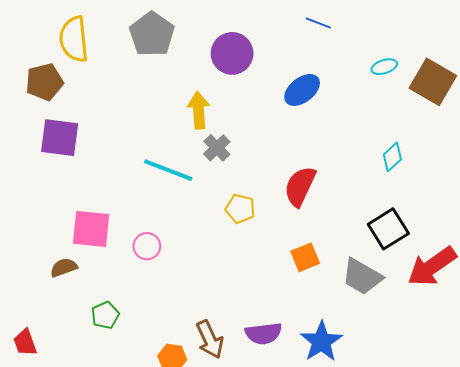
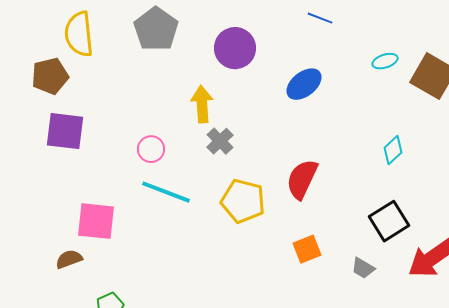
cyan line: (168, 170) -> (166, 192), moved
yellow pentagon: (240, 209) -> (243, 201), size x1.5
pink circle: (147, 246) -> (151, 149), moved
gray trapezoid: (362, 277) -> (363, 268), size x0.6

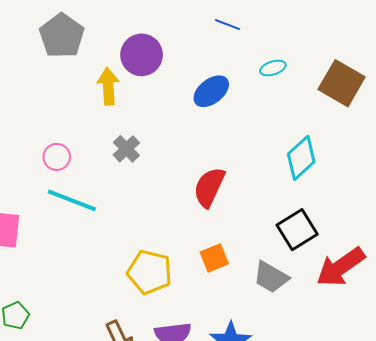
cyan ellipse: (385, 61) -> (273, 68), moved
yellow arrow: (202, 104) -> (108, 86), moved
cyan diamond: (393, 150) -> (301, 158), size x1.5
yellow pentagon: (243, 201) -> (150, 272), moved
gray trapezoid: (363, 268) -> (271, 277), size x1.5

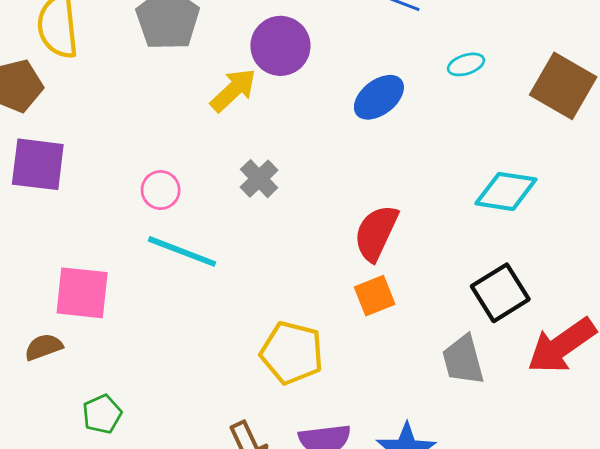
yellow arrow: (108, 86) -> (233, 90), turned 51
cyan diamond: (301, 158) -> (506, 191), turned 51
orange square: (214, 258) -> (375, 296), moved
gray trapezoid: (271, 277) -> (463, 360), turned 45

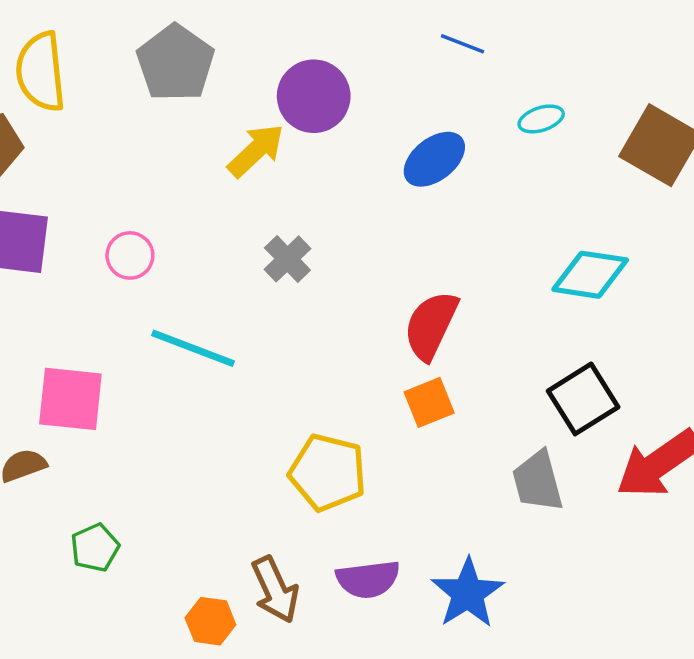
pink circle: (161, 190) -> (130, 255), moved

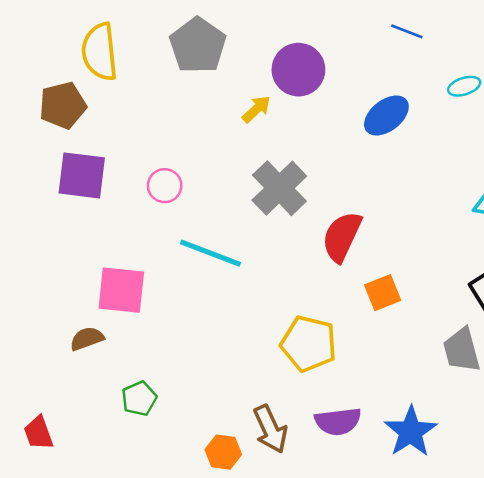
yellow arrow: (256, 150) -> (256, 109), size x0.7
gray cross: (287, 259) -> (279, 188), size x1.6
red semicircle: (431, 325) -> (342, 237), moved

